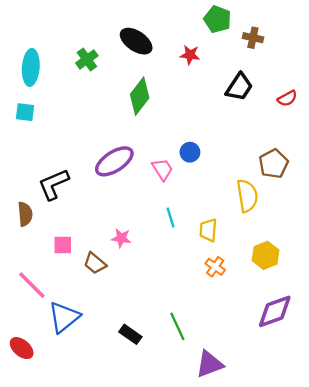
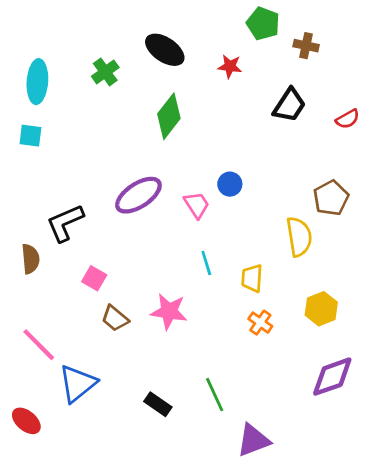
pink star: (121, 238) -> (169, 311), moved, size x1.5
pink square: (63, 245) -> (94, 278), moved, turned 30

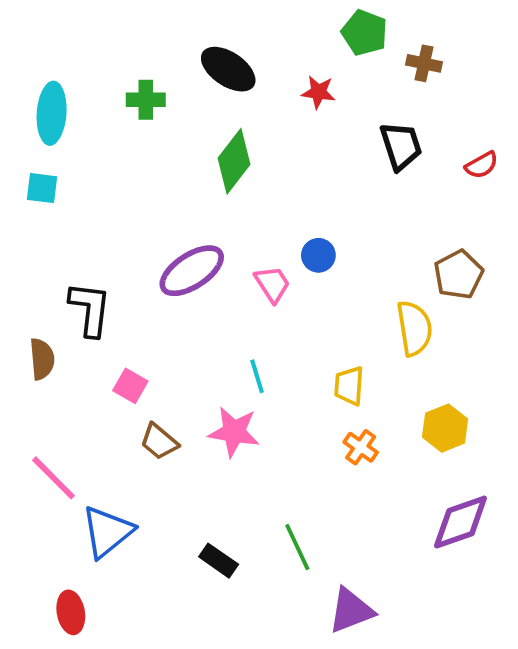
green cross: (105, 72) -> (146, 100), turned 36
black trapezoid: (289, 105) -> (401, 146), turned -51
black L-shape: (65, 223) -> (90, 309), turned 120
cyan line: (206, 263) -> (257, 376), moved
red ellipse: (26, 421) -> (71, 612), moved, turned 40

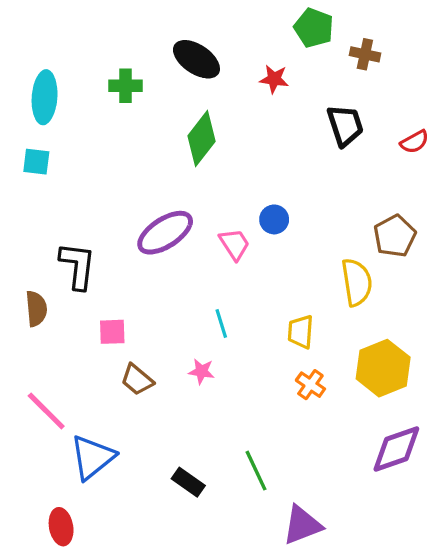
pink square: (130, 386) -> (112, 332), turned -32
yellow hexagon: (445, 428) -> (383, 368), size x1.4
pink star: (234, 432) -> (201, 371), size x0.6

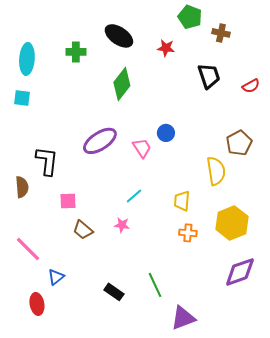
cyan line: (221, 324) -> (134, 196), turned 66
orange cross: (310, 385) -> (188, 233), turned -30
blue triangle: (92, 457) -> (56, 277), size x0.6
red ellipse: (61, 527) -> (37, 304), moved

